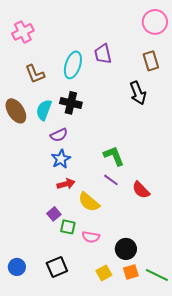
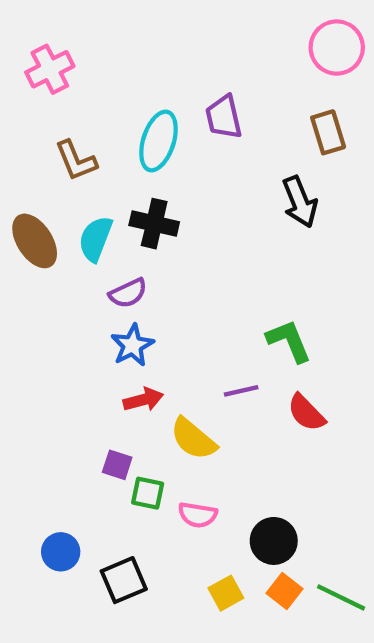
green L-shape: (114, 156) -> (289, 341), moved
purple line: (111, 180) -> (241, 391), turned -49
purple square: (54, 214) -> (117, 465), turned -32
blue circle: (17, 267) -> (61, 552), moved
orange square: (131, 272) -> (285, 591), turned -35

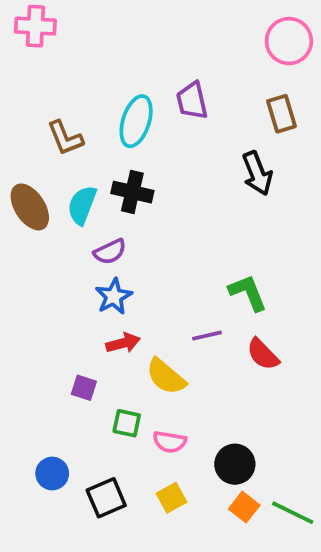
pink cross: (50, 69) -> (35, 26), moved, turned 30
purple square: (117, 465) -> (84, 388), moved
yellow square: (226, 593) -> (171, 498), moved

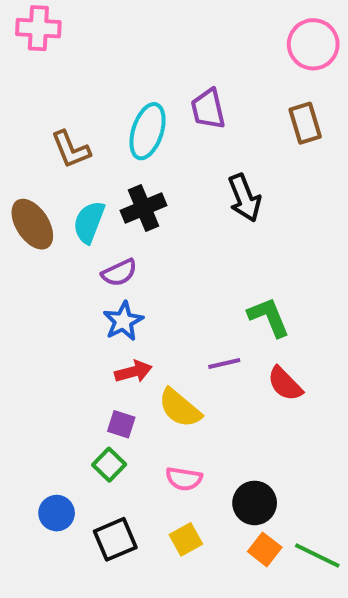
black arrow: (257, 173) -> (244, 198), moved
black cross: (132, 192) -> (143, 208), turned -36
purple square: (84, 388) -> (121, 424), moved
green square: (127, 423) -> (109, 465), moved, turned 32

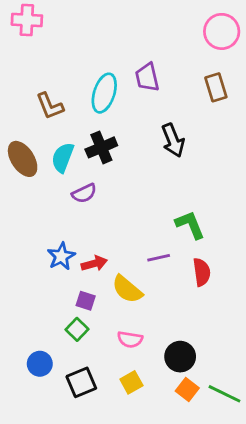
blue star: (123, 321) -> (61, 256), moved
red semicircle: (285, 384) -> (202, 272), turned -144

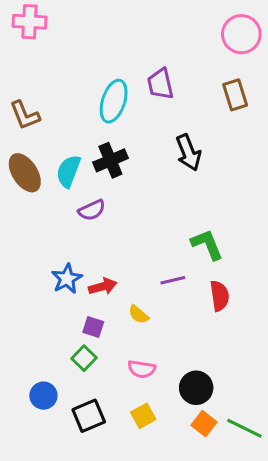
brown L-shape: (50, 106) -> (25, 115), moved
yellow semicircle: (127, 289) -> (139, 315), size x0.6

